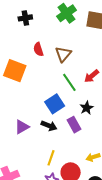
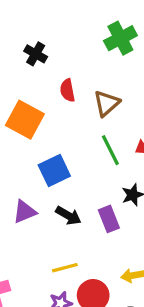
black cross: (25, 18) -> (36, 54), moved, turned 32
blue square: (55, 104) -> (54, 170), moved
yellow line: (51, 158) -> (65, 268), turned 49

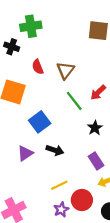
green cross: (120, 38) -> (31, 26), moved, turned 30
purple rectangle: (109, 219) -> (96, 161), moved

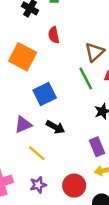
brown triangle: (65, 70) -> (95, 52), moved
yellow line: (59, 185) -> (37, 153), moved, turned 56
purple star: (61, 210) -> (38, 185), moved

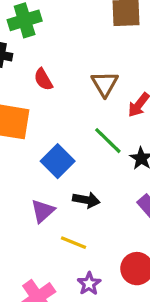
green line: (86, 79) -> (108, 141), moved

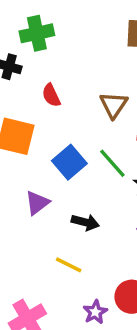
blue square: (58, 161) -> (69, 162), moved
purple triangle: (43, 211) -> (37, 203), moved
purple star: (89, 284) -> (95, 312), moved

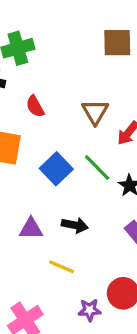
purple triangle: (37, 203) -> (31, 229), moved, turned 40
purple star: (95, 312) -> (90, 310), turned 30

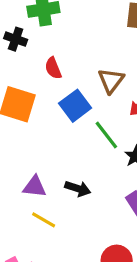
blue square: (56, 169) -> (75, 106), moved
yellow line: (62, 267) -> (44, 220), moved

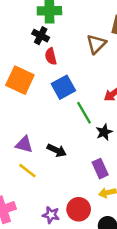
black cross: (16, 39) -> (41, 36), moved
brown triangle: (111, 81) -> (96, 44), moved

